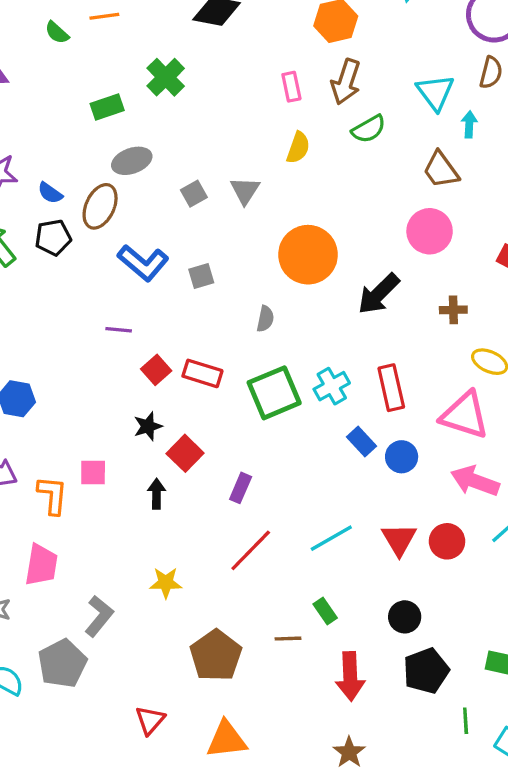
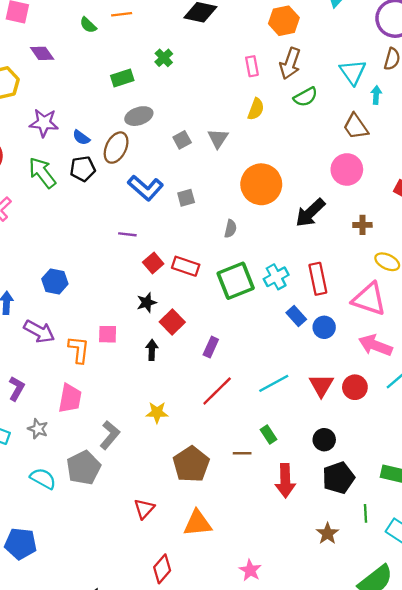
green cross: (166, 77) -> (164, 58), size x0.7
brown star: (349, 752) -> (327, 534), moved

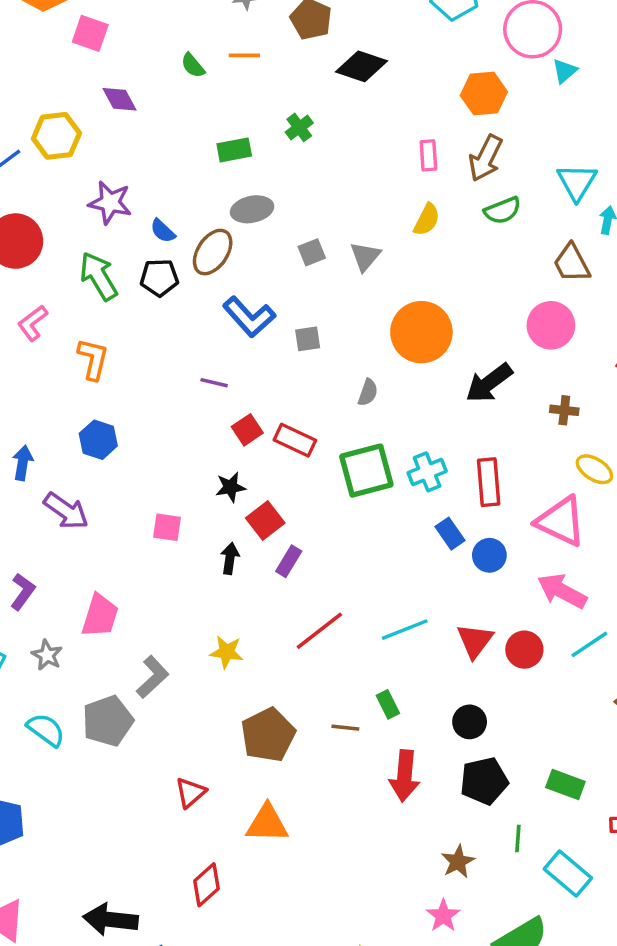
purple rectangle: (211, 347) -> (289, 561), moved
orange L-shape: (79, 350) -> (93, 359), moved
pink star: (250, 570) -> (443, 916), moved

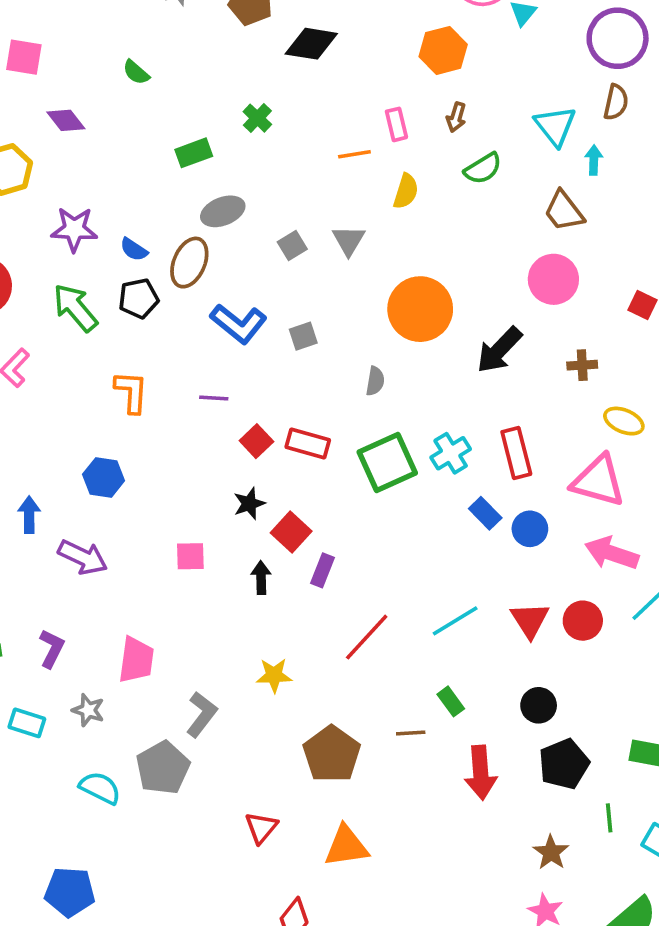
orange line: (244, 55) -> (354, 154), moved
brown arrow: (486, 158) -> (456, 117), size x0.6
orange L-shape: (93, 359) -> (131, 392), moved

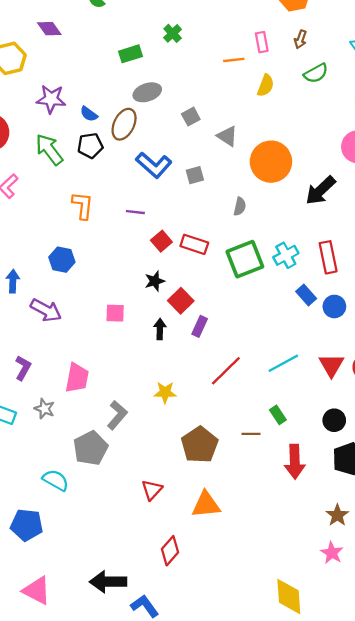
gray triangle: (349, 240) -> (227, 136), moved, turned -30
cyan semicircle: (100, 788) -> (56, 480), moved

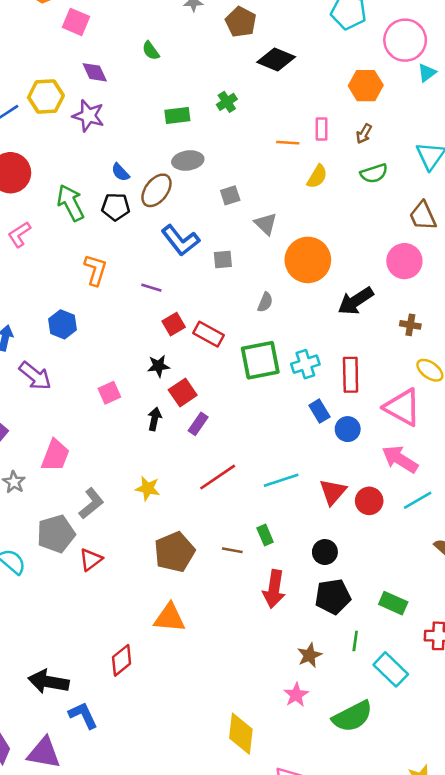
purple star: (51, 99) -> (88, 116), moved
pink square: (115, 313) -> (109, 393), turned -36
red triangle: (152, 490) -> (91, 560), moved

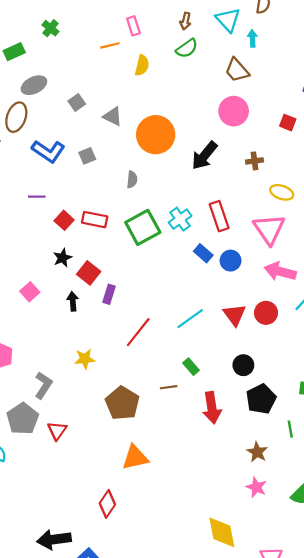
brown arrow: (364, 134) -> (185, 21), moved
pink triangle: (402, 407) -> (269, 229), turned 44

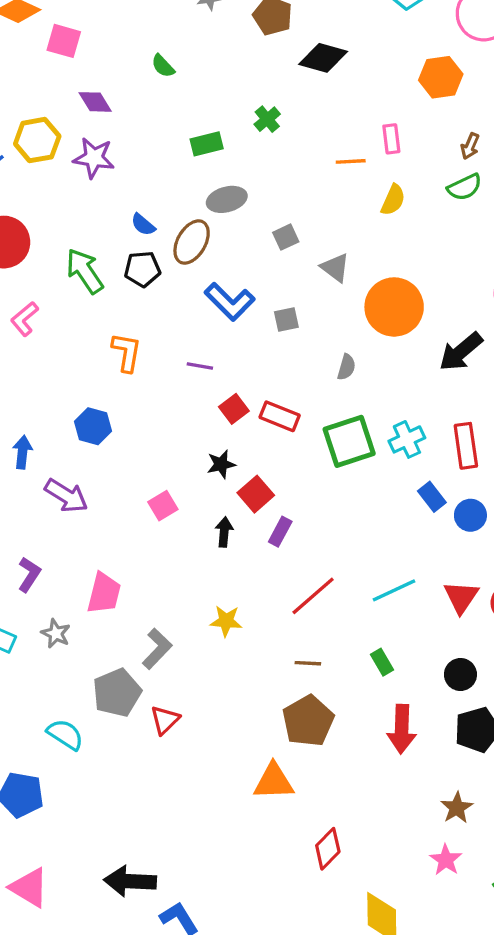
brown line: (169, 387) -> (308, 663), moved
brown pentagon: (122, 403) -> (308, 721), moved
red diamond: (107, 504) -> (328, 849), moved

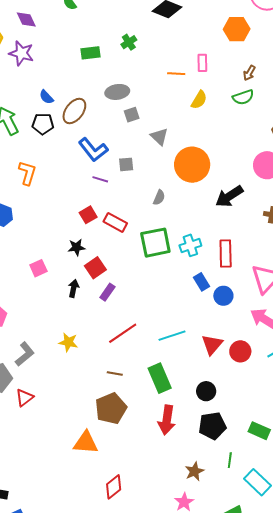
gray ellipse: (227, 199) -> (117, 92), moved
purple line: (200, 366) -> (100, 179), moved
green rectangle: (382, 662) -> (160, 378), size x1.8

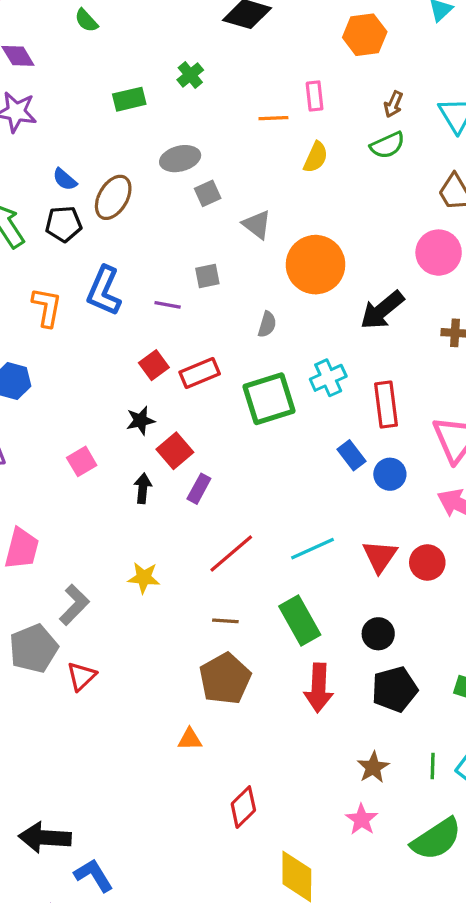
blue L-shape: (93, 150) -> (104, 291), moved, turned 68
red rectangle: (115, 222) -> (200, 373), turned -45
cyan cross: (190, 245) -> (328, 378), moved
orange triangle: (86, 443) -> (190, 739), size x0.6
green line: (230, 460) -> (433, 766), moved

